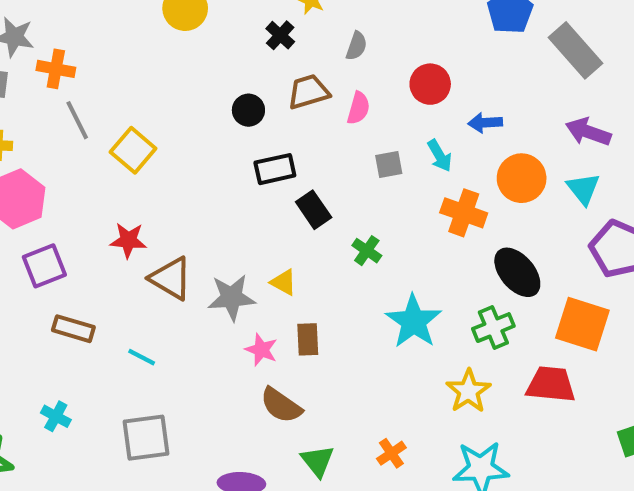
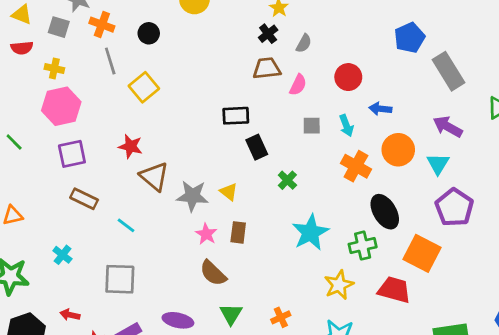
black cross: (280, 35) -> (268, 34), moved
black circle: (248, 110) -> (149, 33), moved

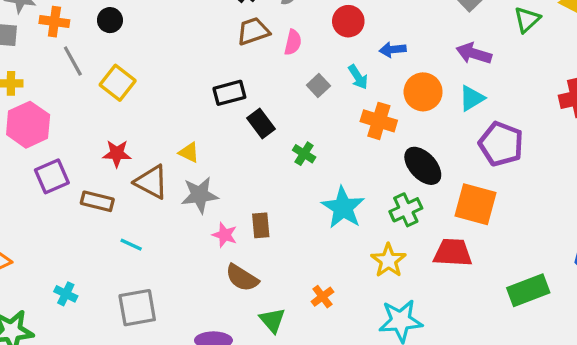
gray square: (312, 126) -> (318, 86), turned -30
cyan triangle: (438, 164) -> (472, 98), turned 40
yellow triangle: (229, 192) -> (189, 152), moved
brown rectangle: (84, 199) -> (97, 201), moved
orange cross: (281, 317) -> (322, 297), moved

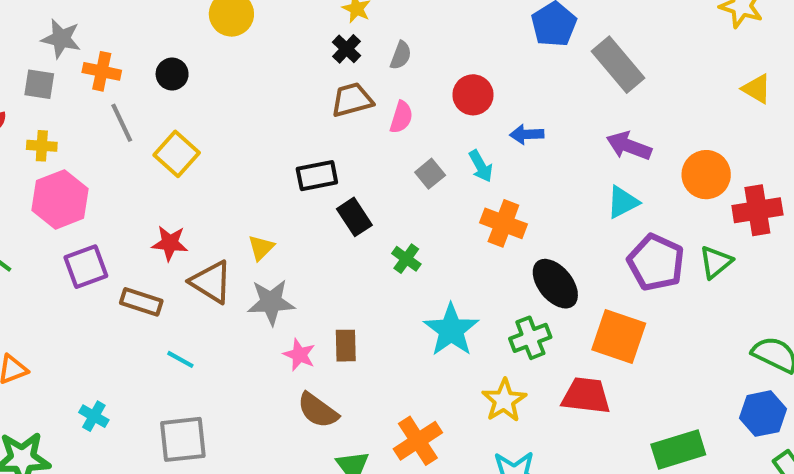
green triangle: (527, 20) -> (716, 262), moved
orange circle: (423, 92) -> (706, 175), moved
yellow triangle: (189, 152) -> (261, 248), turned 45
orange cross: (322, 297) -> (418, 441), size x1.6

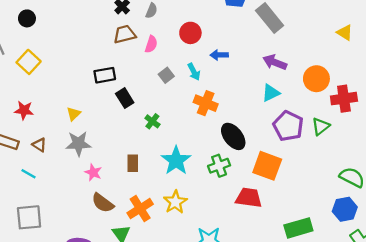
brown triangle: (211, 282) -> (39, 145), moved, size x0.6
brown rectangle: (346, 346) -> (133, 163), moved
yellow star: (504, 400) -> (175, 202), moved
orange cross: (418, 441) -> (140, 209), moved

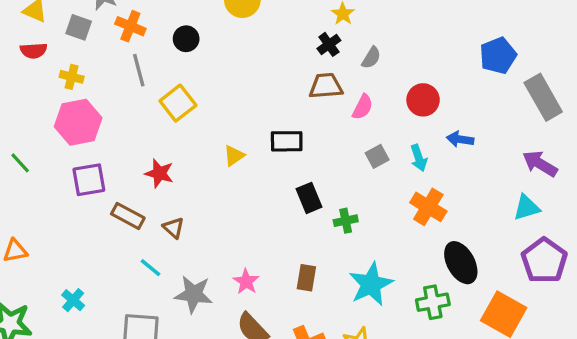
black rectangle: (125, 98) -> (309, 198), moved
yellow triangle: (73, 114) -> (234, 156), moved
green cross: (152, 121) -> (346, 221), turned 32
gray star: (78, 144) -> (194, 294), moved

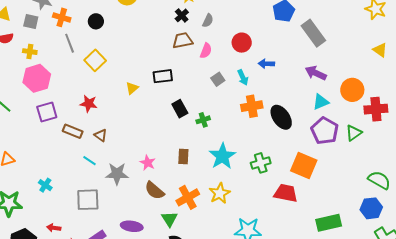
orange cross: (428, 207) -> (252, 106), turned -35
cyan triangle: (527, 208) -> (321, 102), moved
black ellipse: (461, 263) -> (281, 117), moved

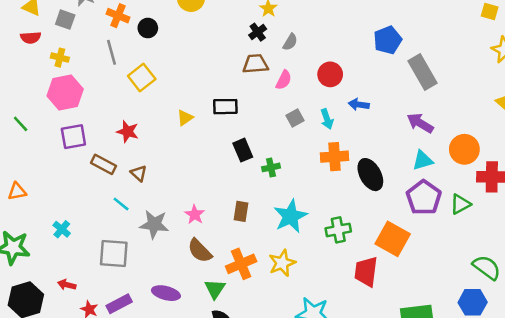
orange cross: (62, 17) -> (118, 16), moved
red trapezoid: (286, 193) -> (366, 272), turned -100

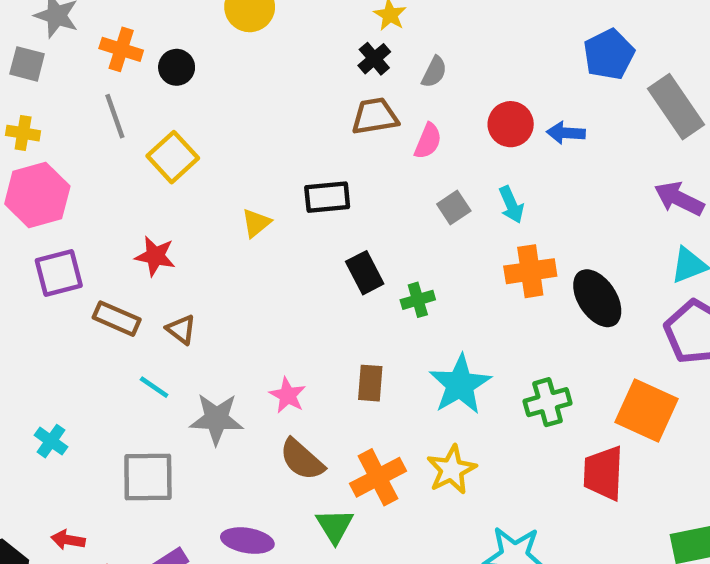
blue arrow: (359, 105) -> (566, 133), moved

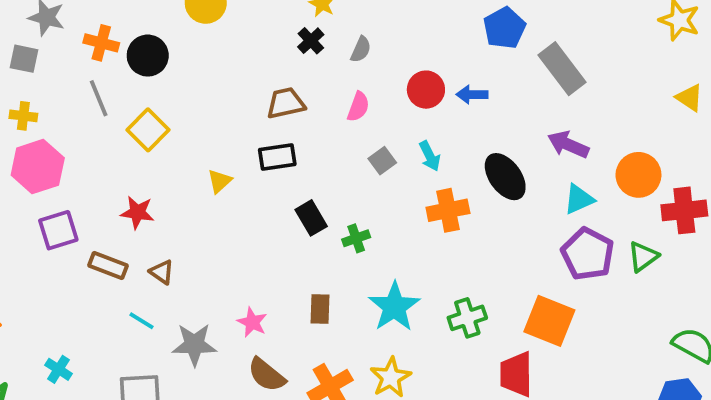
black circle: (177, 67) -> (148, 56), size x1.4
brown trapezoid: (375, 116) -> (286, 103), moved
black ellipse: (597, 298) -> (505, 177), moved

